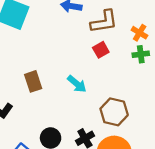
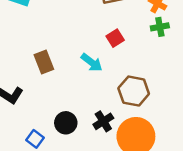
red square: (101, 50) -> (115, 38), moved

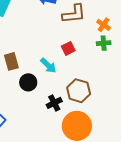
black cross: (103, 121) -> (54, 103), moved
black circle: (66, 123) -> (28, 82), moved

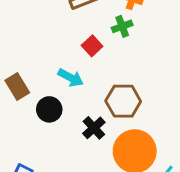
green cross: (104, 43) -> (122, 26), moved

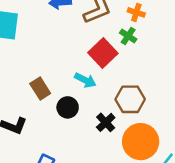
green cross: (122, 26) -> (128, 36), turned -35
red square: (92, 46) -> (103, 53), size x1.6

